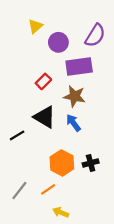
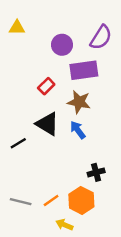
yellow triangle: (35, 26) -> (17, 28), moved, turned 42
orange hexagon: (62, 163) -> (81, 200), moved
gray line: (19, 191) -> (21, 202), turned 66

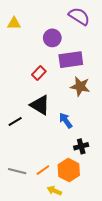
purple semicircle: (101, 37) -> (79, 16), moved, turned -90
brown star: (79, 102) -> (80, 86), moved
blue arrow: (78, 130) -> (66, 120), moved

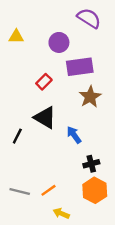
yellow triangle: (14, 23) -> (16, 37), moved
brown star: (80, 86) -> (90, 97), turned 30
black line: (15, 122) -> (17, 136), turned -32
orange hexagon: (69, 170) -> (95, 190), moved

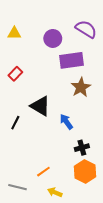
purple semicircle: (89, 18) -> (86, 29), moved
red rectangle: (44, 82) -> (15, 74), moved
gray line: (20, 191) -> (17, 187), moved

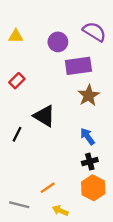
blue arrow: (66, 122) -> (88, 136), moved

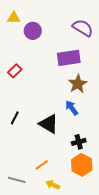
yellow triangle: (16, 36) -> (14, 18), moved
purple circle: (58, 42) -> (33, 31), moved
black triangle: (44, 116) -> (49, 124), moved
blue arrow: (88, 136) -> (72, 108), moved

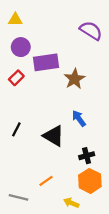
purple circle: (33, 31) -> (21, 47), moved
purple rectangle: (69, 58) -> (46, 62), moved
brown star: (78, 84) -> (74, 79), moved
yellow arrow: (53, 185) -> (71, 203), moved

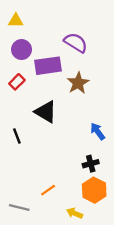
purple semicircle: (91, 31) -> (76, 43), moved
blue arrow: (79, 118) -> (98, 131), moved
black line: (16, 129) -> (17, 136), turned -48
black triangle: (54, 136) -> (46, 112), moved

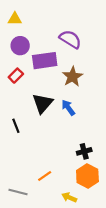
black triangle: (46, 112) -> (43, 103), turned 40
blue arrow: (98, 131) -> (68, 108), moved

